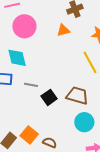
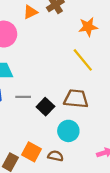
orange triangle: (63, 30) -> (30, 12), moved
cyan circle: (84, 122) -> (68, 131), moved

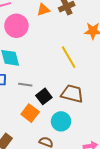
yellow line: (83, 60) -> (69, 57), moved
orange square: (32, 152) -> (30, 113), moved

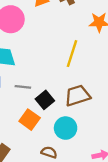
yellow line: (69, 57) -> (72, 54), turned 50
brown trapezoid: (72, 94) -> (77, 96), turned -30

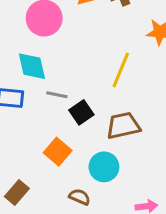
gray line: (23, 87) -> (57, 95), moved
black square: (45, 100) -> (81, 112), moved

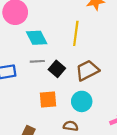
cyan diamond: (32, 66) -> (37, 38), moved
orange square: (58, 152) -> (48, 99), turned -30

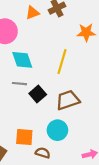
orange square: (48, 99) -> (24, 137), moved

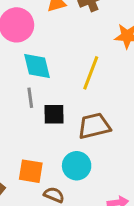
gray line: (19, 84) -> (30, 98), turned 72
black square: (38, 94) -> (54, 114), turned 35

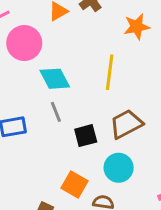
black square: (54, 114) -> (86, 136), moved
orange square: (31, 171) -> (74, 184), turned 35

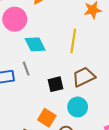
gray line: (56, 112) -> (26, 69), moved

